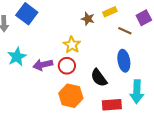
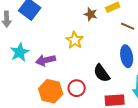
red circle: (67, 66) -> (77, 88), moved
orange hexagon: (71, 96) -> (51, 91), moved

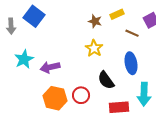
yellow star: (75, 40) -> (94, 48), moved

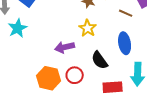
cyan star: (24, 59) -> (18, 28), moved
purple arrow: (50, 67) -> (65, 47), moved

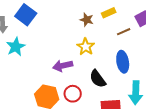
brown line: (126, 13) -> (124, 32), turned -48

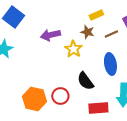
brown star: (87, 20) -> (87, 32), moved
purple arrow: (63, 66) -> (50, 35), moved

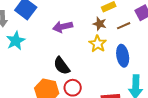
yellow star: (73, 49) -> (98, 44), moved
black semicircle: (85, 81) -> (62, 66), moved

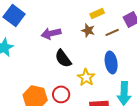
yellow star: (98, 44) -> (86, 77), moved
black semicircle: (62, 66) -> (63, 58), moved

